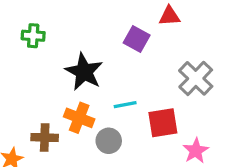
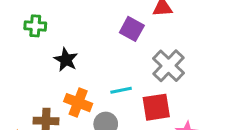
black star: (84, 72) -> (66, 60), moved, size x0.7
gray cross: (196, 78) -> (169, 66), moved

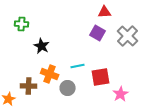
purple square: (132, 29) -> (98, 33), moved
gray cross: (169, 66) -> (128, 36), moved

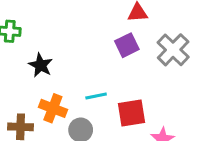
purple square: (98, 33) -> (127, 45), turned 35

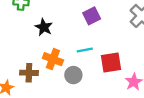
purple square: (127, 45) -> (92, 16), moved

